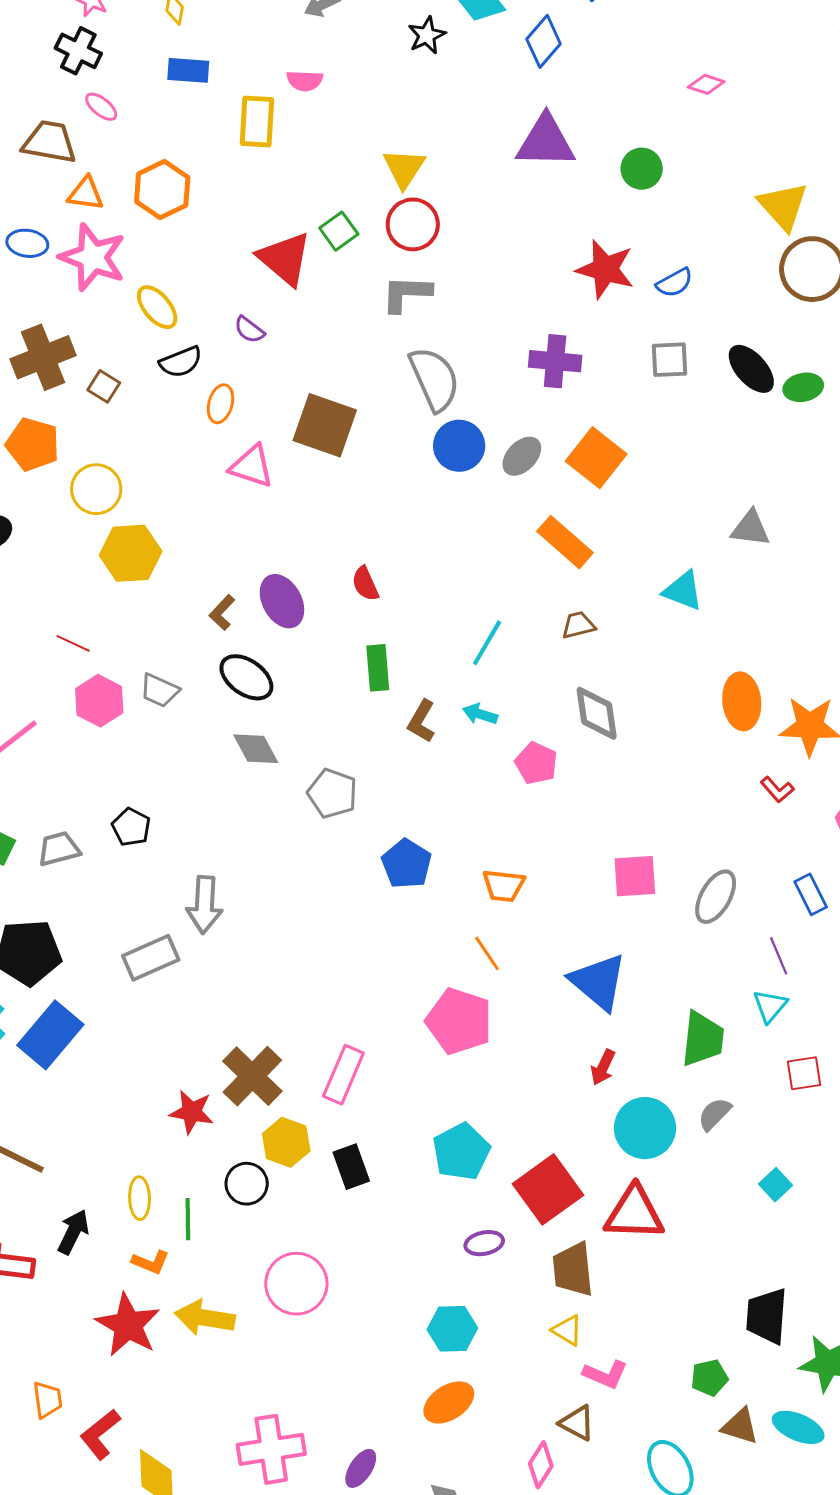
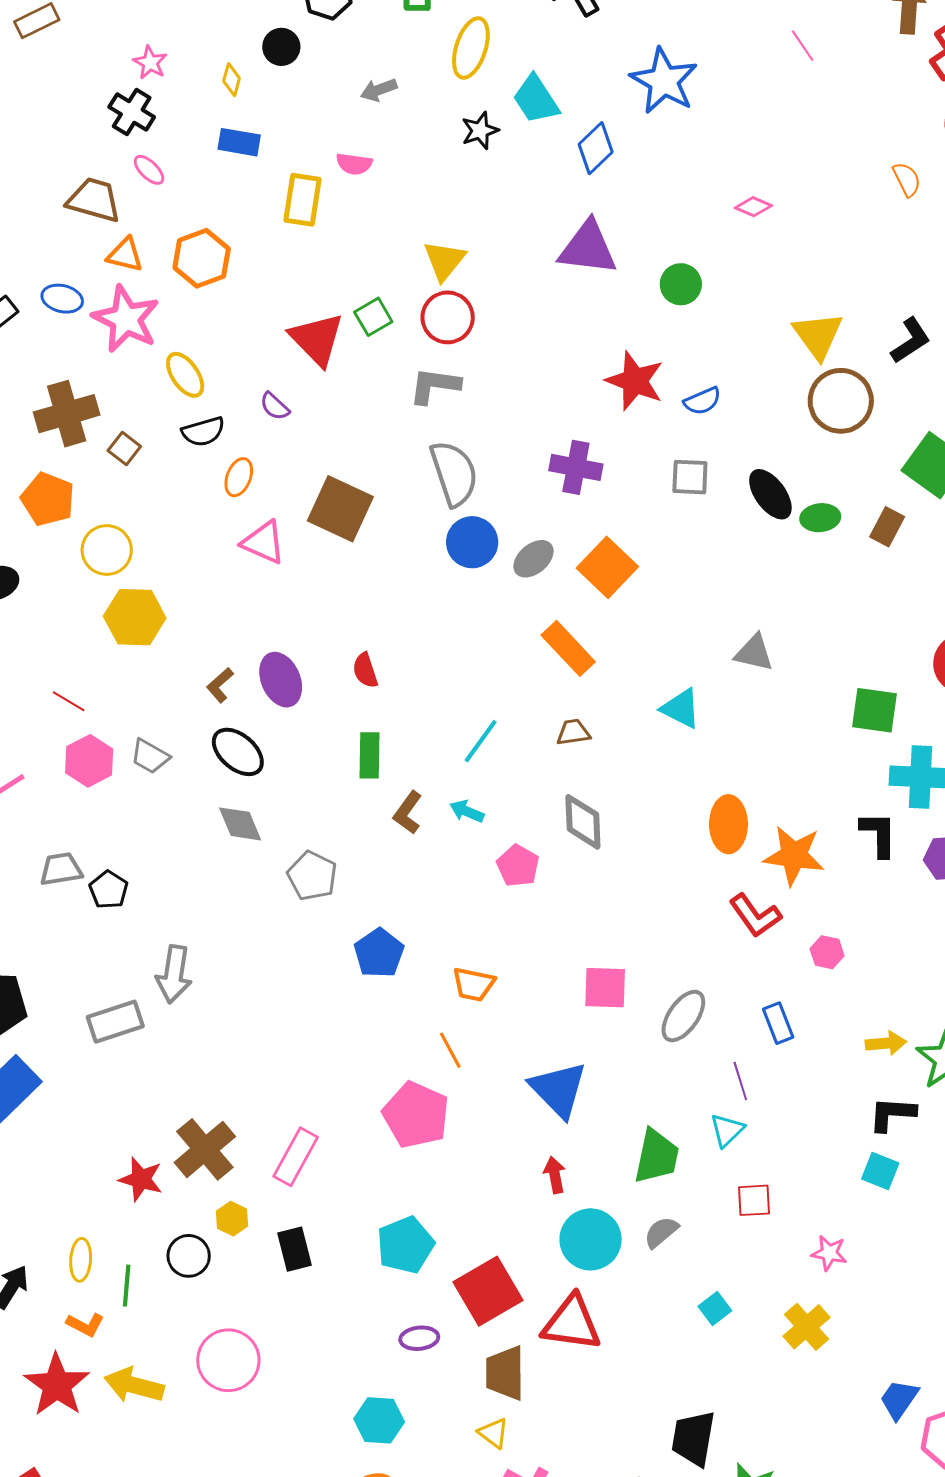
red L-shape: (777, 790) -> (755, 915), size x1.6
gray trapezoid: (59, 849) -> (61, 869), moved
red arrow: (603, 1067) -> (555, 1175), turned 138
yellow hexagon: (286, 1142) -> (232, 1219), size x0.7

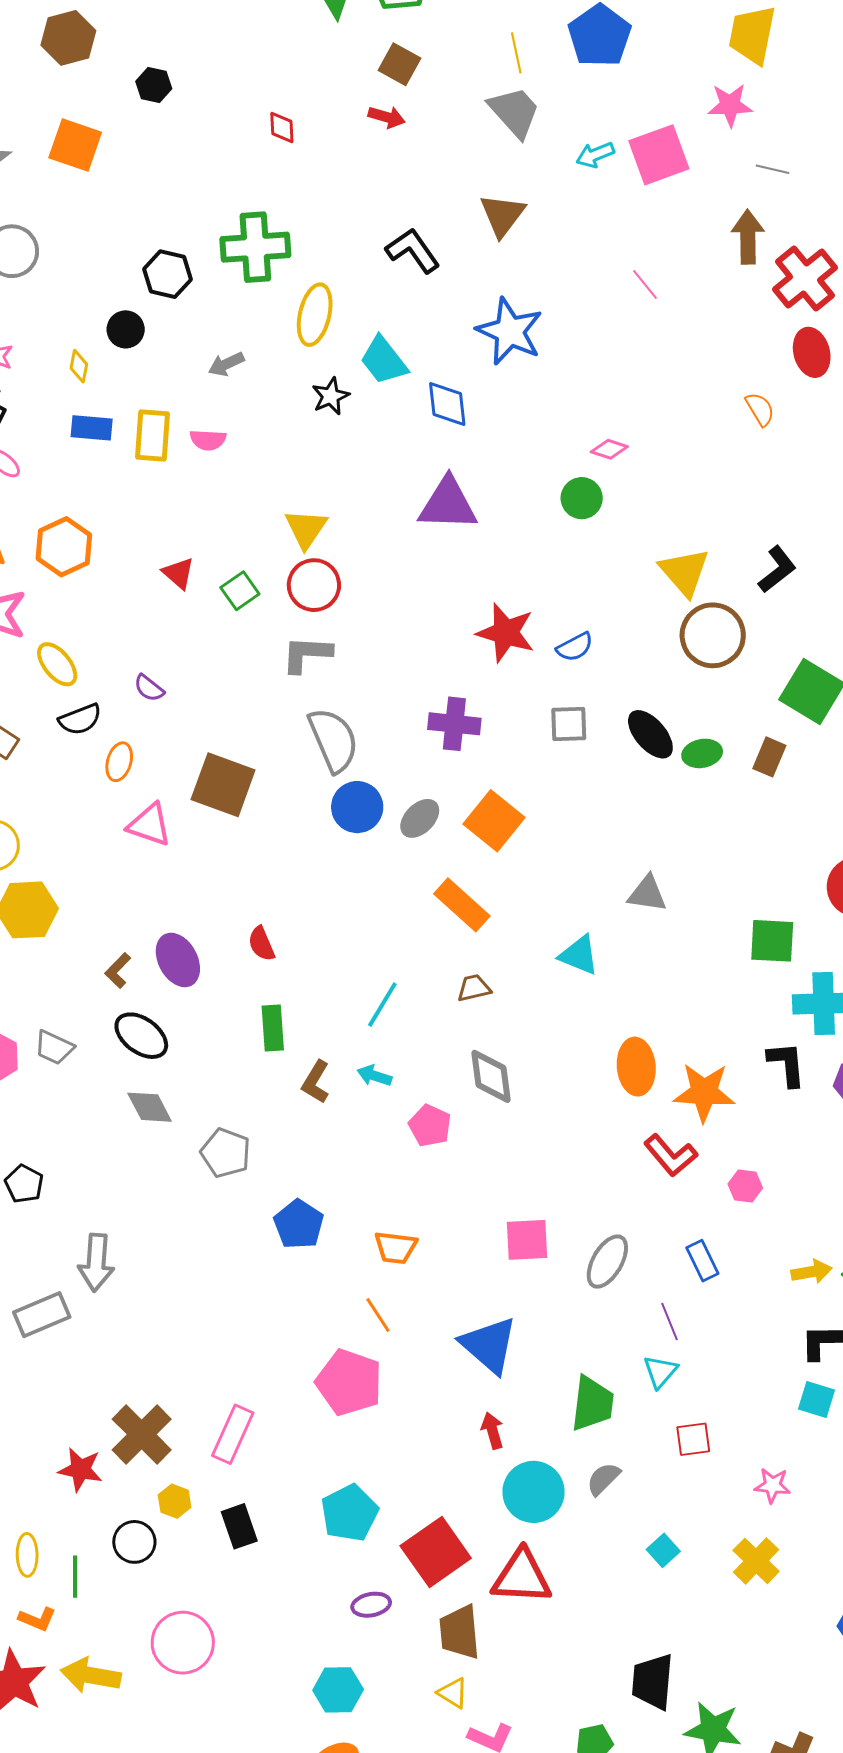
blue diamond: (596, 148) -> (447, 404), turned -48
yellow rectangle: (303, 200) -> (153, 435), moved
green circle: (681, 284) -> (582, 498), moved
red triangle: (317, 339) -> (178, 573), moved, size x0.6

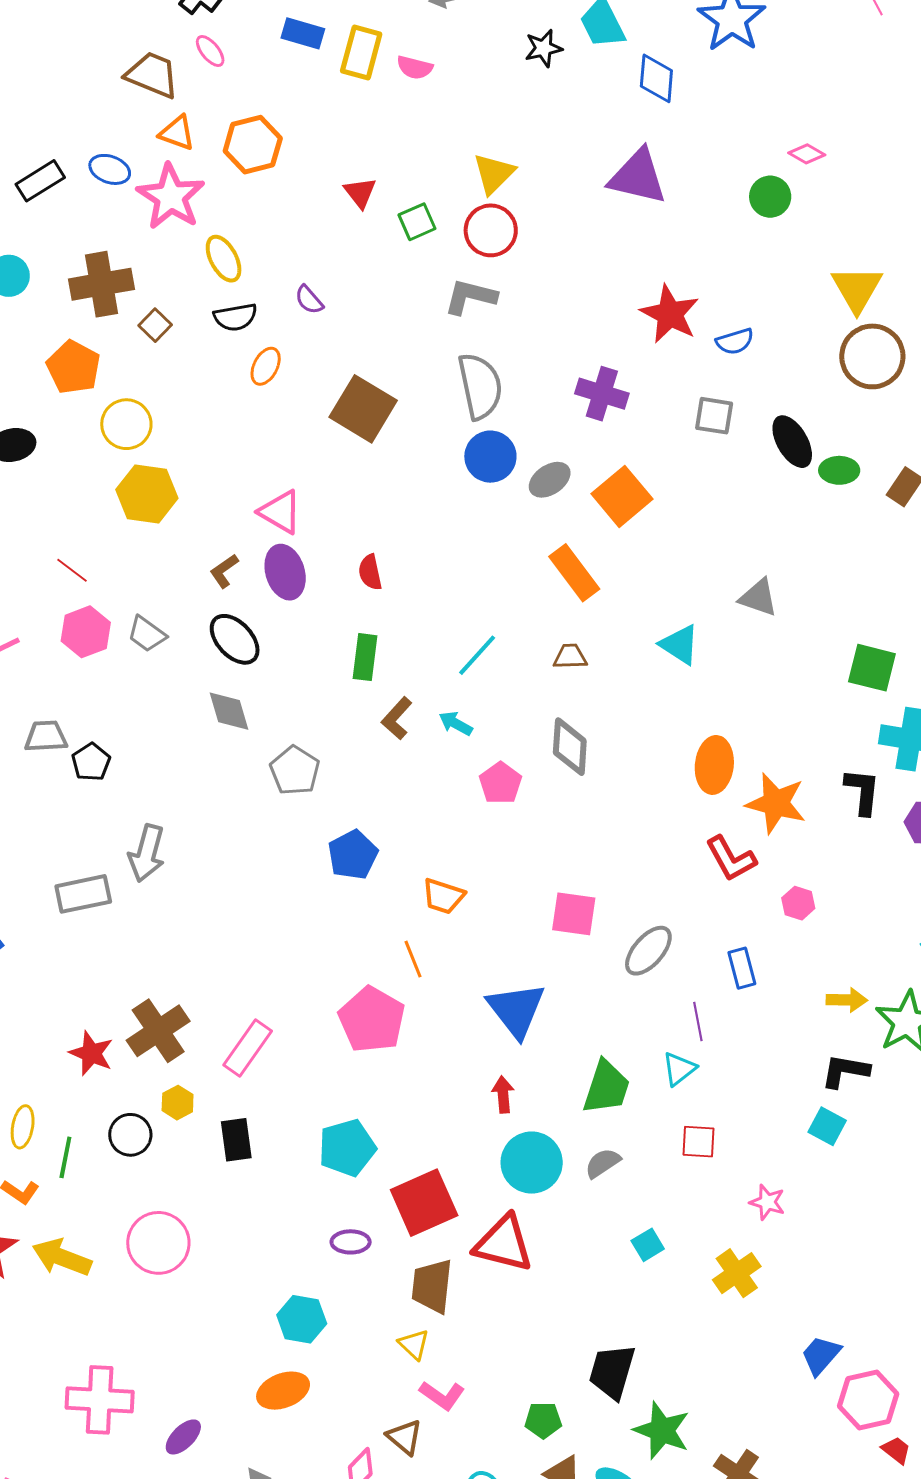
pink triangle: (149, 825) -> (280, 512), moved

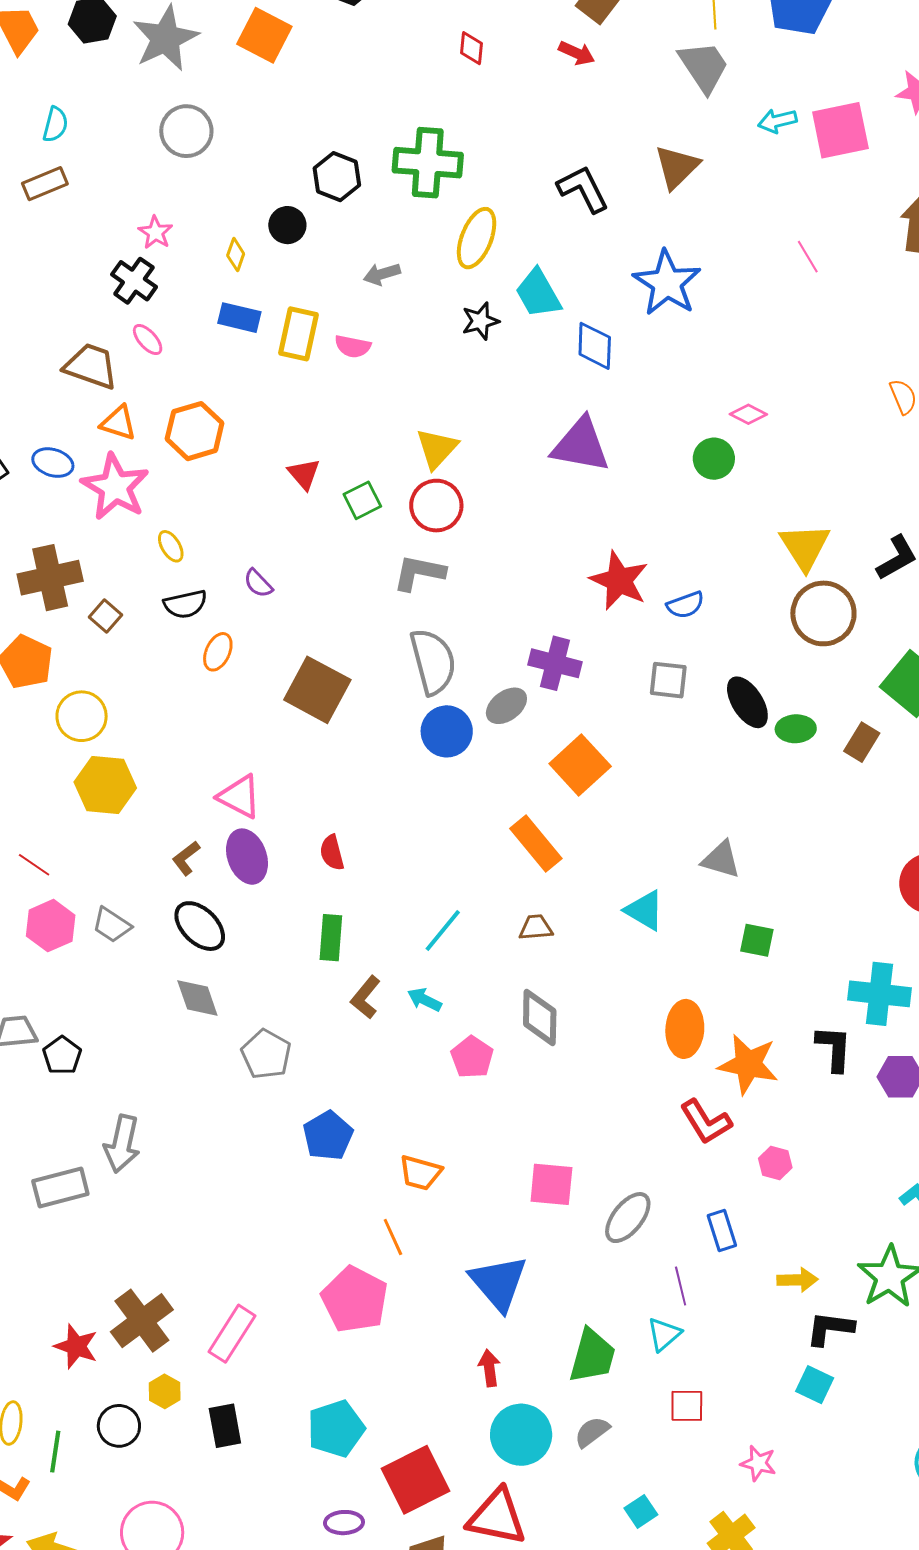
yellow ellipse: (224, 259) -> (171, 546), size x0.7
gray ellipse: (550, 480) -> (506, 706), moved
green square: (872, 668) -> (757, 940), moved, size x0.7
yellow arrow: (847, 1000) -> (797, 1280), moved

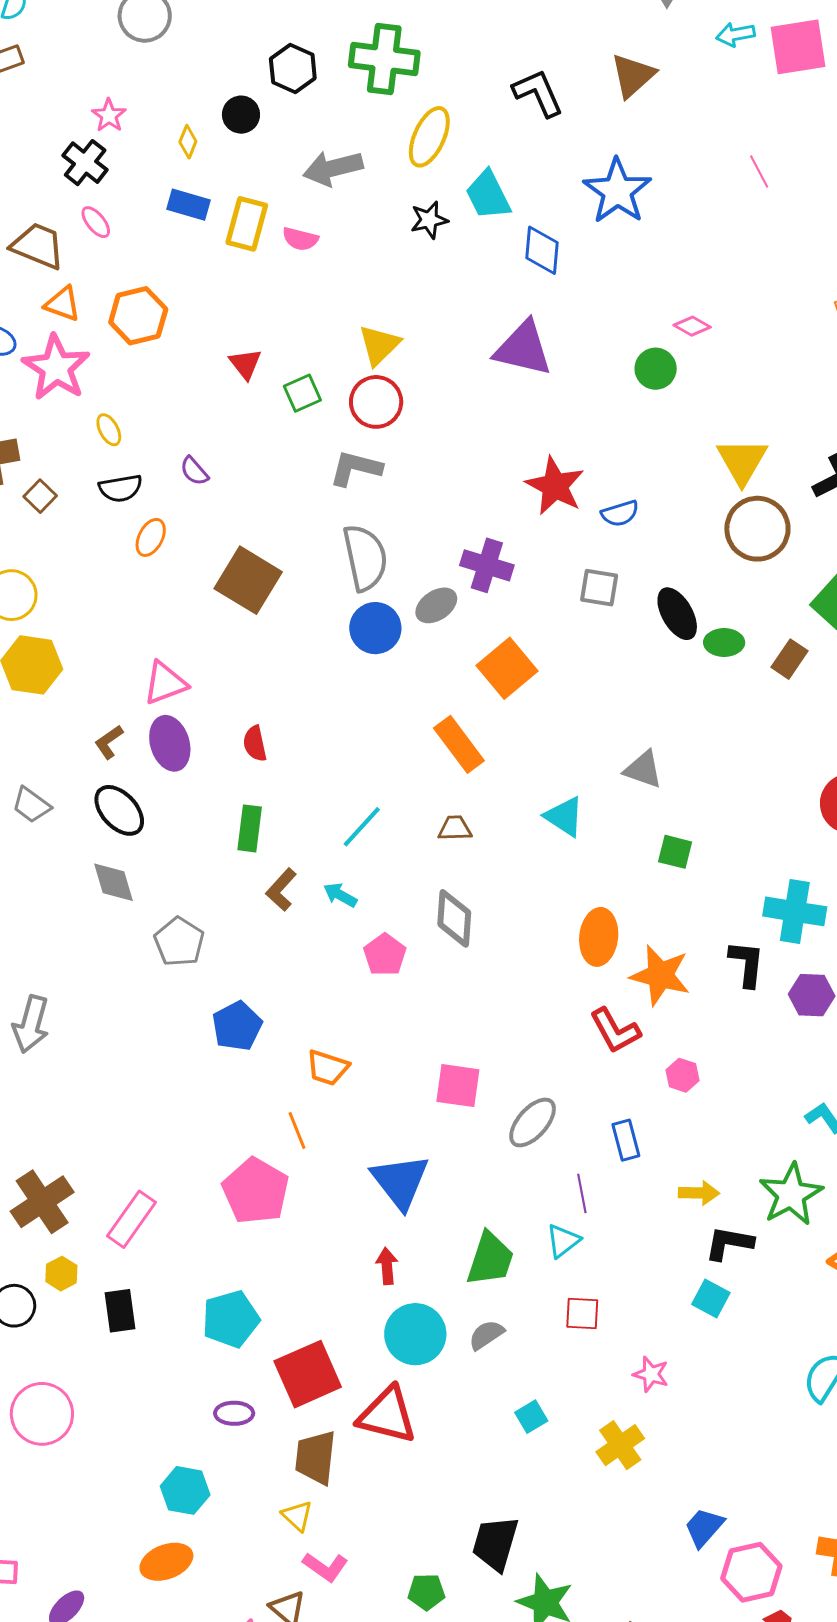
gray arrow: (382, 274) -> (333, 168), size x1.6
pink triangle: (239, 797) -> (165, 683), turned -51

